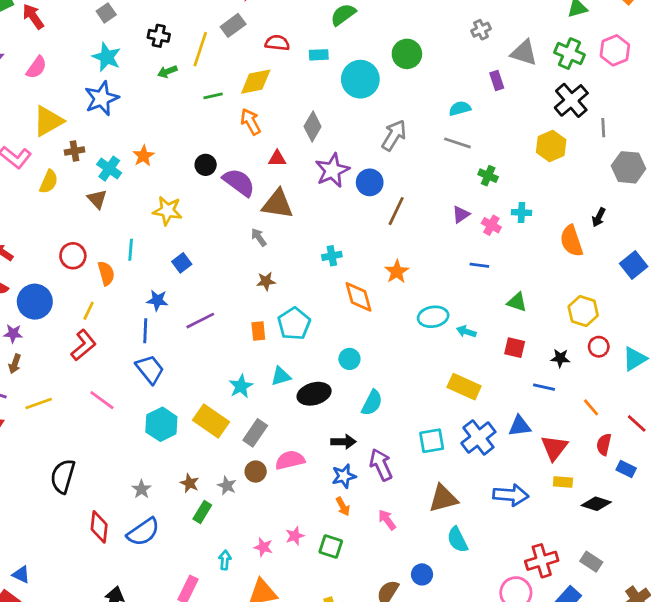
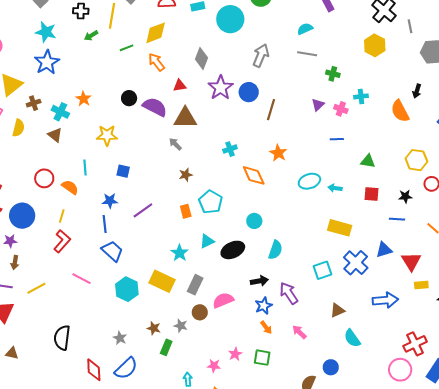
blue square: (182, 263) -> (123, 171), turned -32
orange semicircle: (106, 273) -> (70, 187), turned -30
brown triangle: (443, 498) -> (337, 310), size x0.7

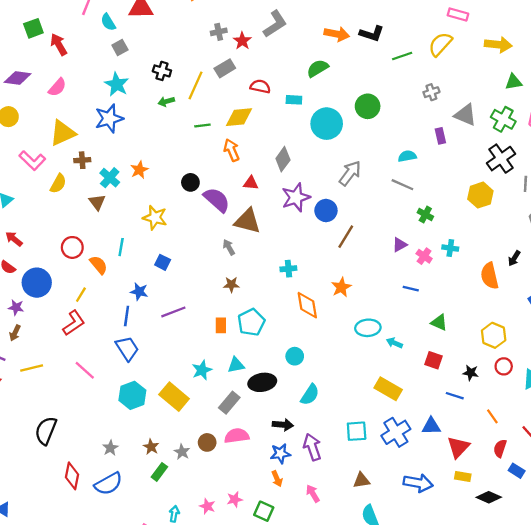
gray rectangle: (195, 285) -> (229, 403), moved

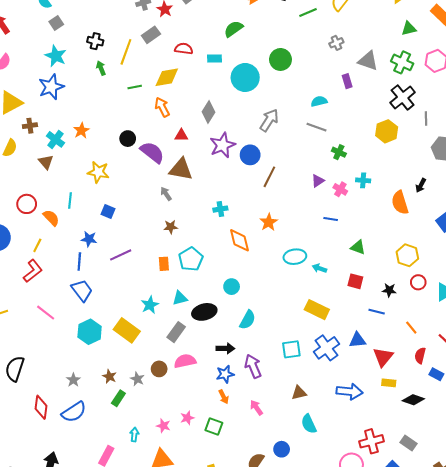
green arrow: (166, 101) -> (101, 68), turned 88

